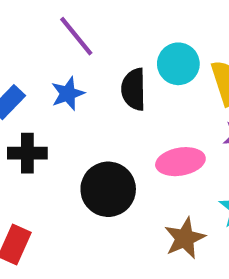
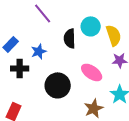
blue star: (68, 94) -> (39, 51), moved
pink ellipse: (180, 162) -> (92, 72), turned 45

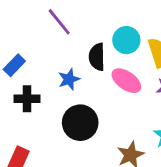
blue star: (39, 51) -> (69, 79), moved
pink ellipse: (92, 72) -> (126, 81), moved

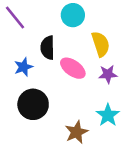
cyan circle: (126, 40) -> (73, 15), moved

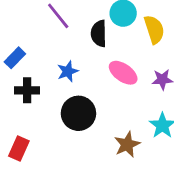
yellow semicircle: (101, 44) -> (154, 29), moved
black semicircle: (48, 48) -> (99, 33), moved

